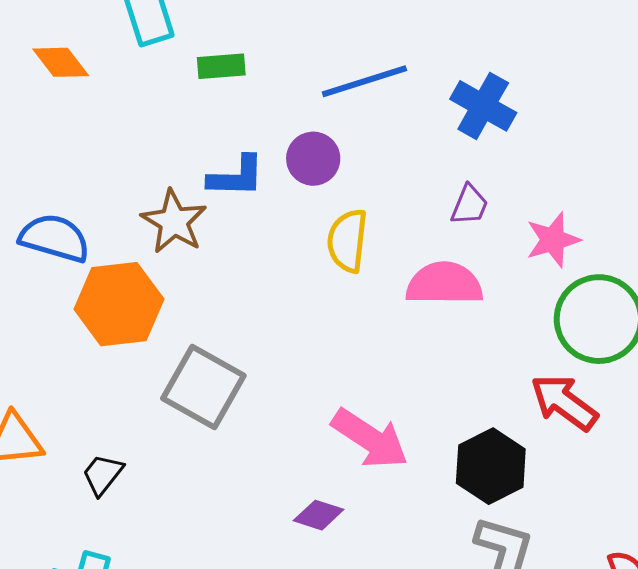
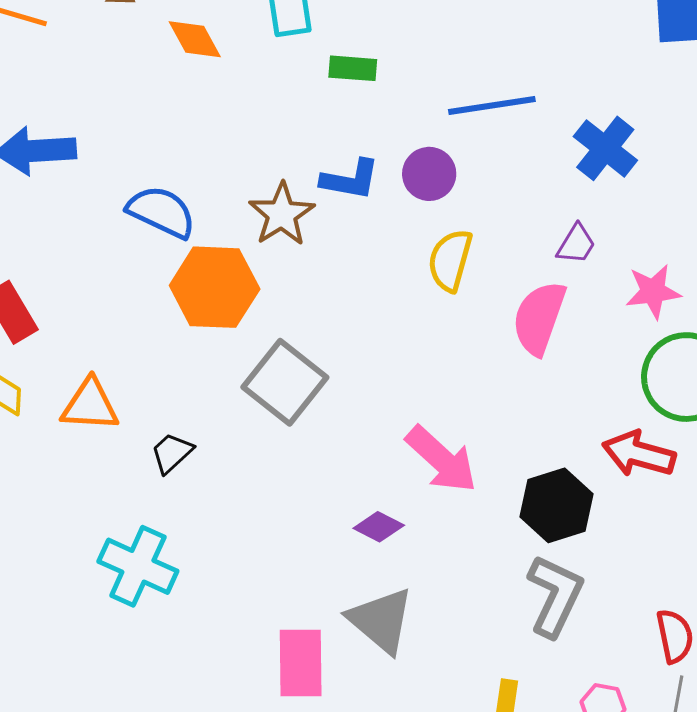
pink semicircle: (444, 284) -> (539, 318), turned -80
red arrow: (564, 402) -> (639, 454), turned -30

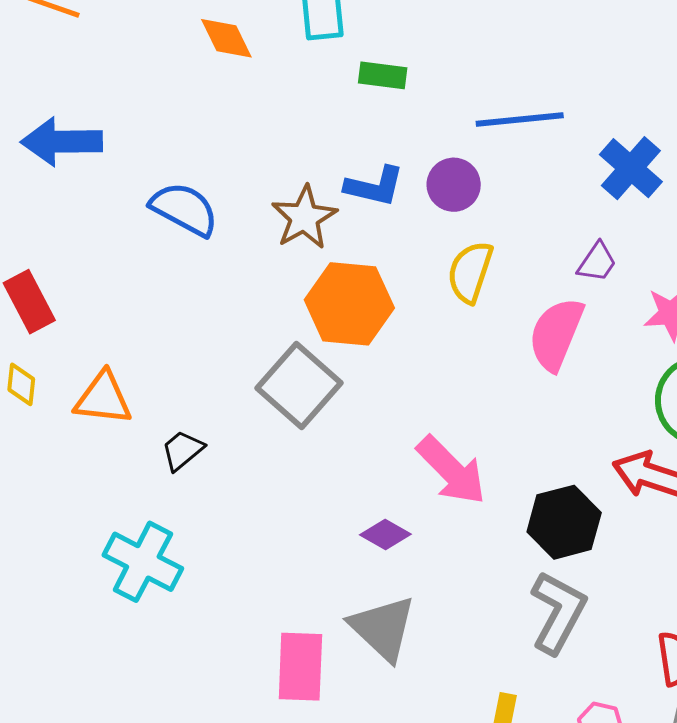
orange hexagon: (215, 287) -> (349, 304), moved

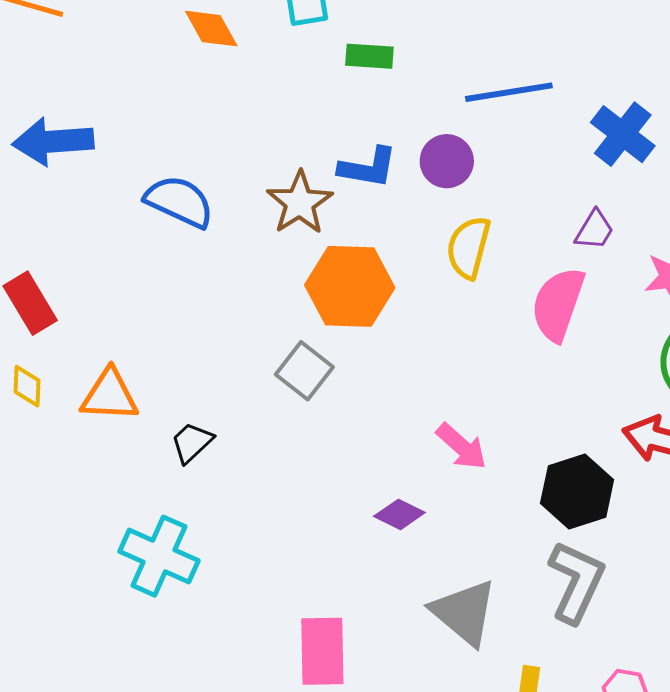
gray square: (299, 385) -> (304, 371), size x0.7
pink arrow: (451, 470) -> (461, 446), size x0.7
gray triangle: (383, 628) -> (464, 612), moved

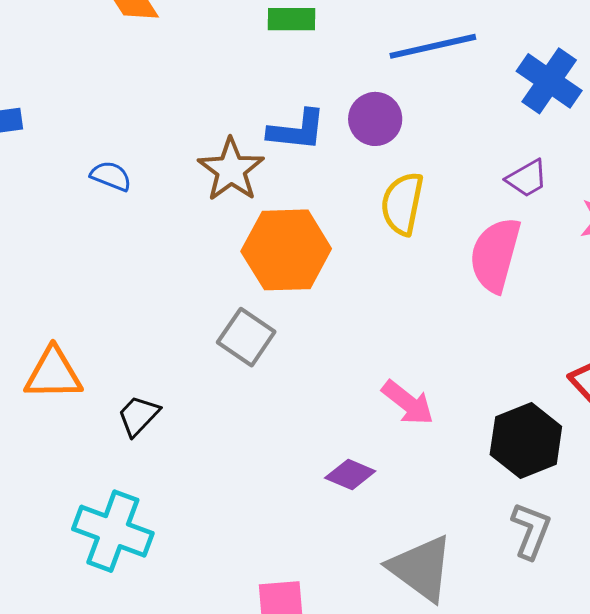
blue semicircle: (179, 201) -> (111, 176), size x0.6
purple trapezoid: (594, 230) -> (527, 178), turned 33
gray L-shape: (576, 582) -> (531, 531), size x0.7

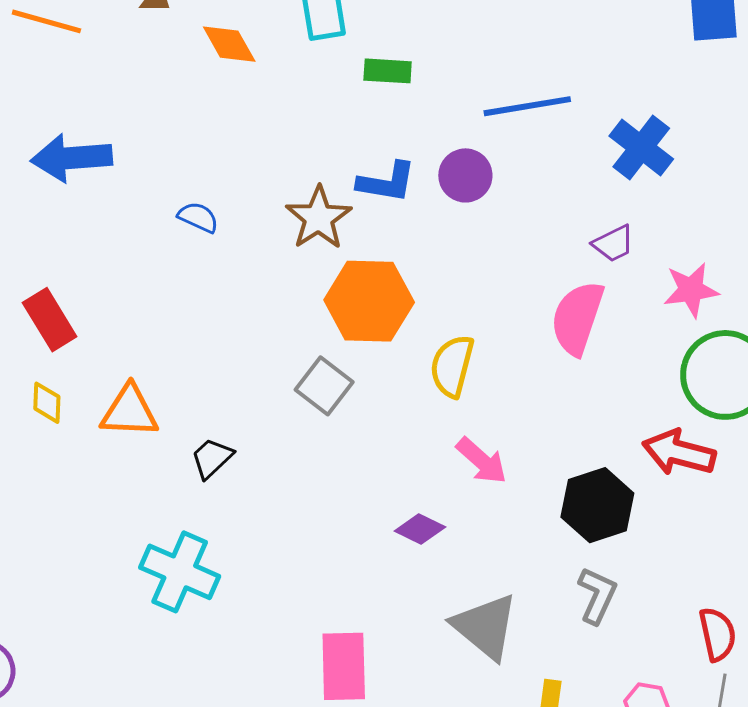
yellow semicircle: (402, 204) -> (452, 366), moved

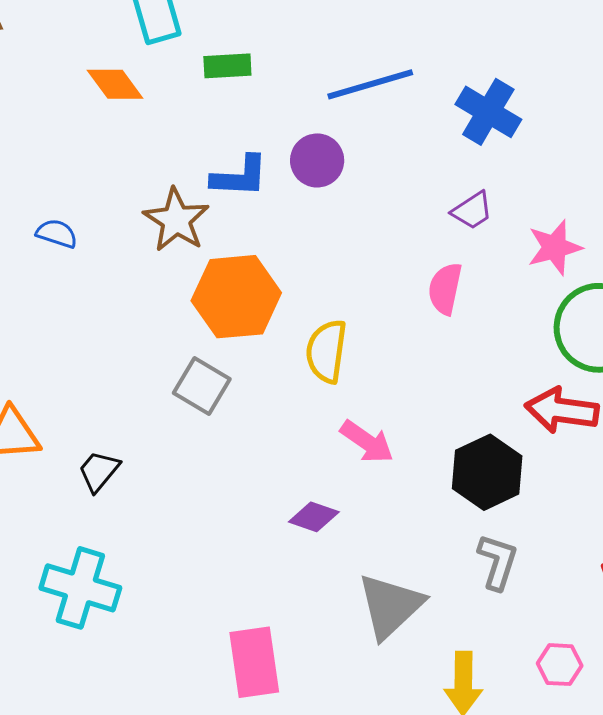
orange diamond: (229, 44) -> (115, 84), moved
pink semicircle: (577, 318) -> (445, 289), size x0.7
gray triangle: (485, 627) -> (390, 606), turned 44

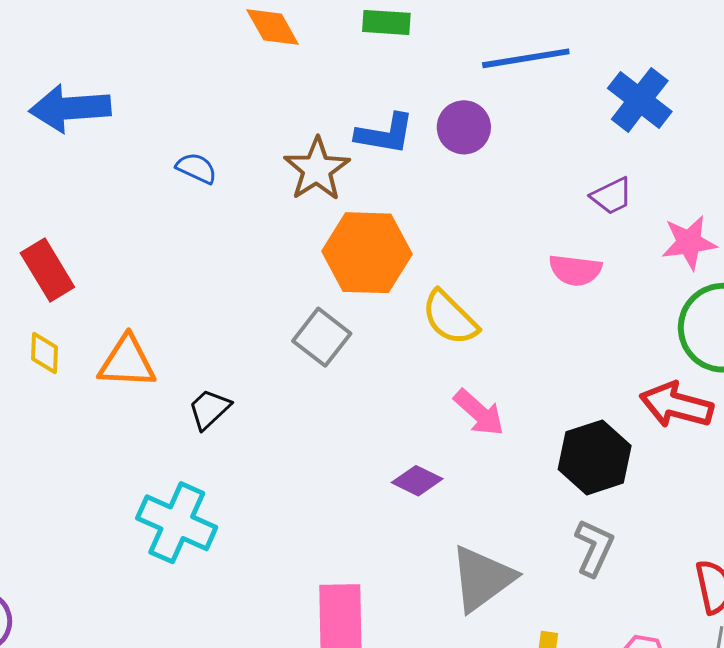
pink semicircle: (445, 289) -> (575, 270), turned -102
yellow semicircle: (326, 351) -> (450, 318), turned -60

